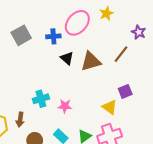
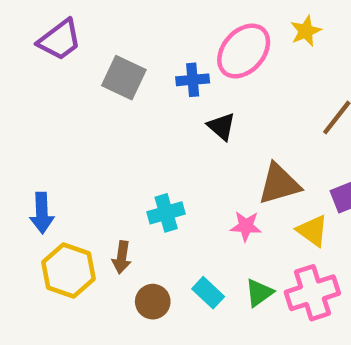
gray square: (21, 35) -> (124, 78), turned -36
brown triangle: (91, 61) -> (279, 184), moved
pink star: (65, 106) -> (246, 226), moved

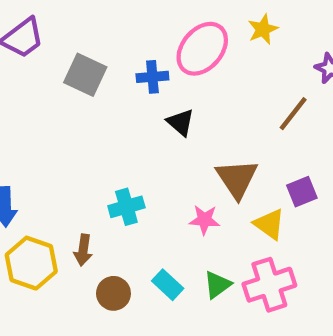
brown triangle: (279, 184) -> (237, 179), turned -48

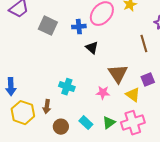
brown line: (293, 114) -> (144, 44), turned -54
cyan cross: (126, 207) -> (67, 87), turned 35

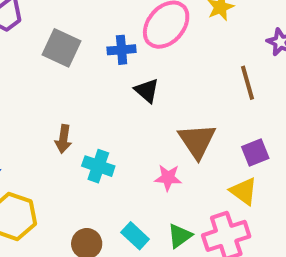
yellow triangle: (133, 95) -> (244, 191), moved
brown arrow: (47, 107) -> (63, 139), moved

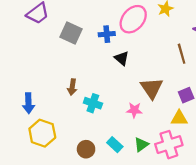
yellow triangle: (244, 191) -> (179, 118), turned -36

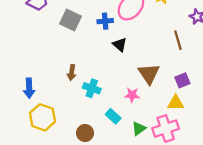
cyan rectangle: (115, 145) -> (113, 116), moved

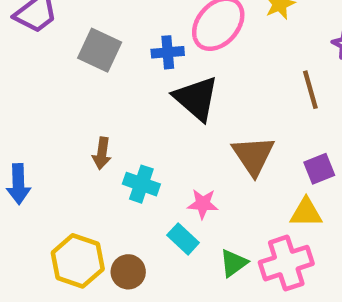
black triangle: (120, 45) -> (196, 98), size x1.6
pink star: (132, 95) -> (203, 204), moved
yellow hexagon: (43, 117) -> (78, 261), moved

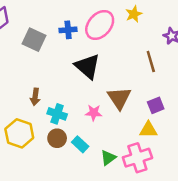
blue cross: (168, 52) -> (68, 30), moved
pink star: (203, 204) -> (94, 113), moved
yellow hexagon: (78, 261) -> (19, 133), moved
brown circle: (128, 272) -> (57, 138), moved

